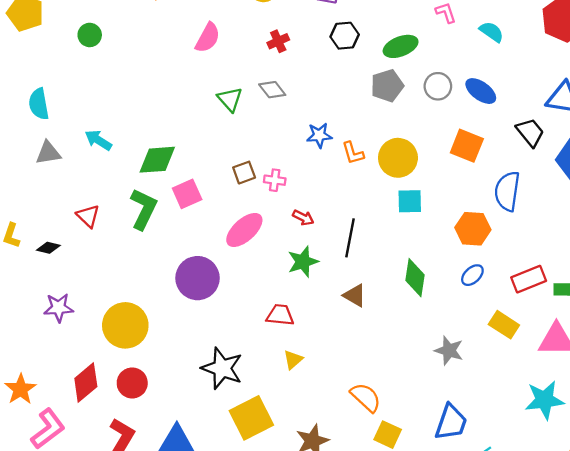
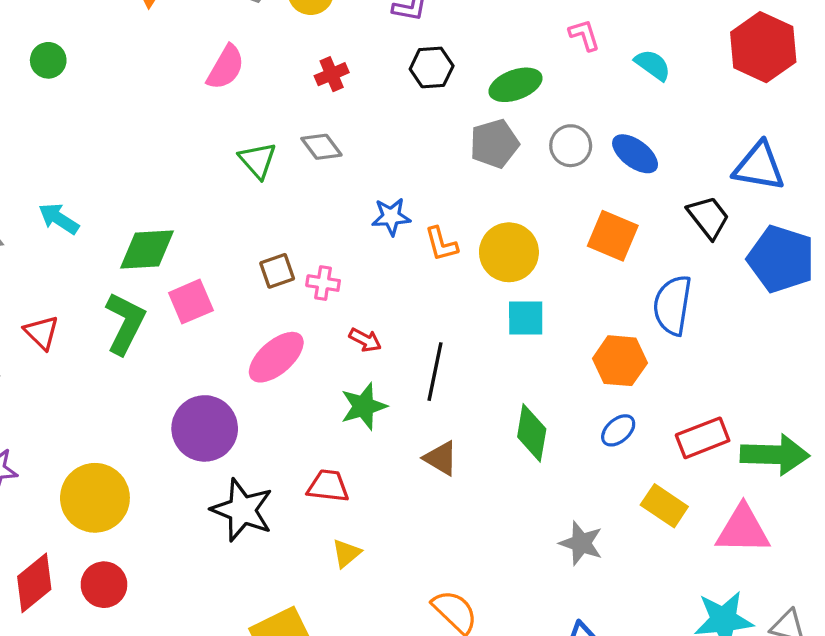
black star: (222, 368) -> (242, 510), moved

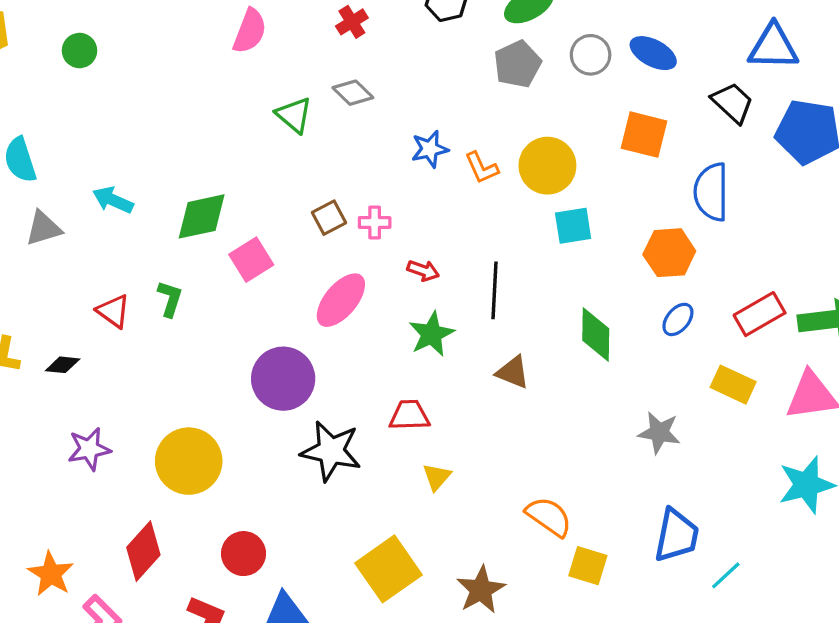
green L-shape: (125, 323) -> (170, 299), moved, size x0.6
red circle: (104, 585) -> (244, 554), moved

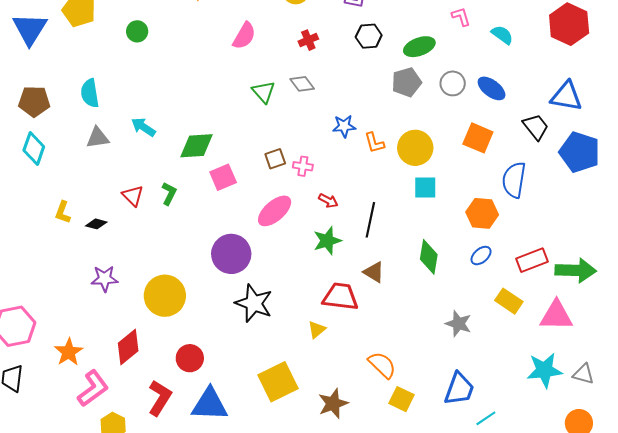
red trapezoid: (409, 415) -> (340, 297), moved, size x1.4

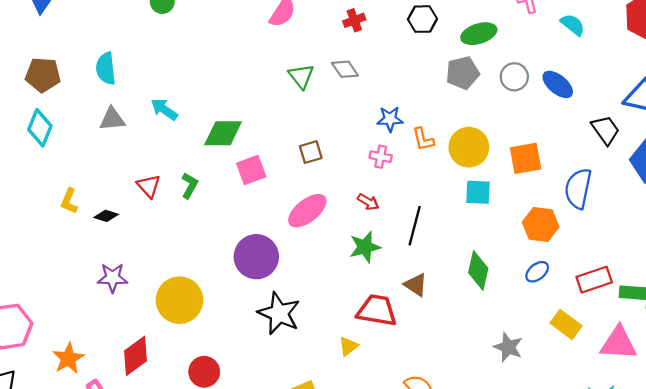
orange square: (478, 138) -> (526, 158), moved, turned -36
pink cross: (303, 166) -> (381, 157), moved

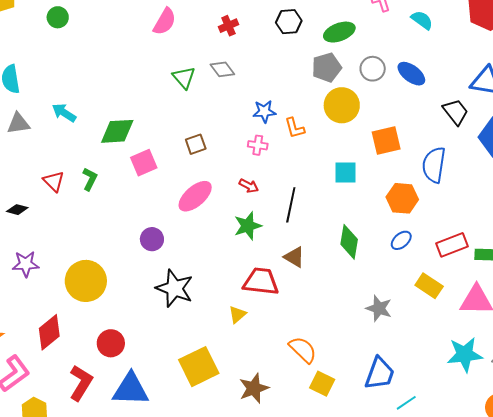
yellow circle: (469, 147) -> (342, 105), moved
purple circle: (256, 257) -> (152, 239), size x0.6

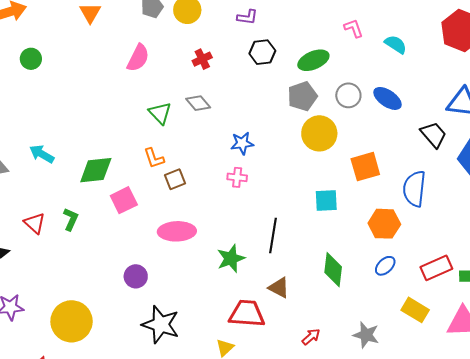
orange L-shape: (295, 128) -> (154, 158), moved
red arrow: (249, 186) -> (311, 337), moved, turned -66
pink ellipse: (195, 196) -> (177, 231), turned 42

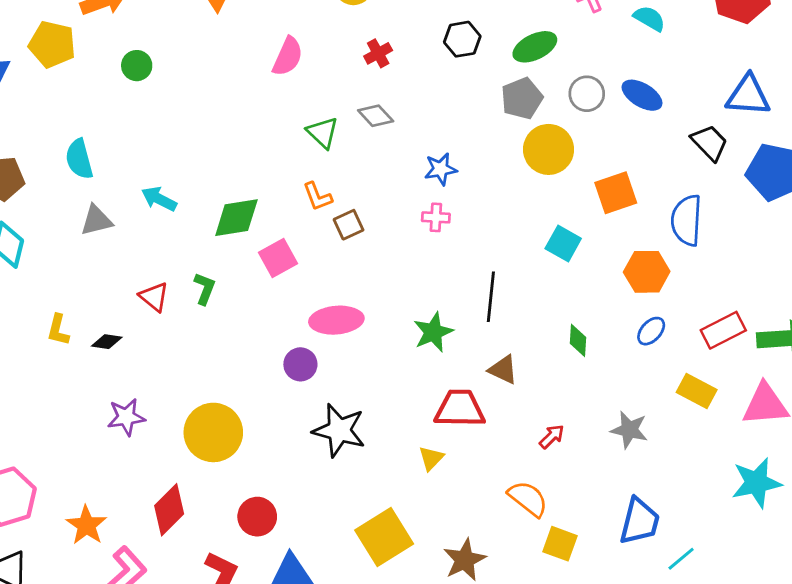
cyan square: (326, 201) -> (563, 244), turned 35
pink ellipse: (177, 231) -> (336, 320), moved
green diamond: (333, 270) -> (578, 340), size x0.7

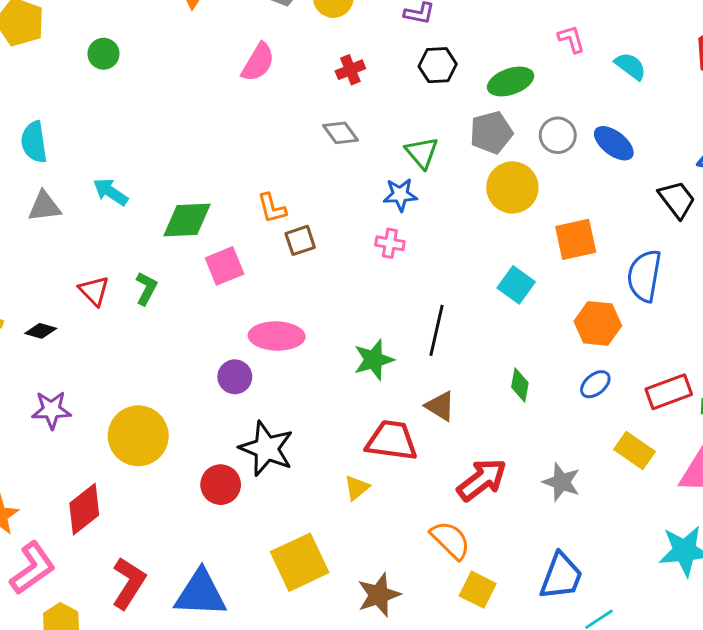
green triangle: (323, 133) -> (422, 153), moved
red arrow: (552, 437) -> (482, 480), size x1.8
red circle: (257, 517) -> (221, 485), moved

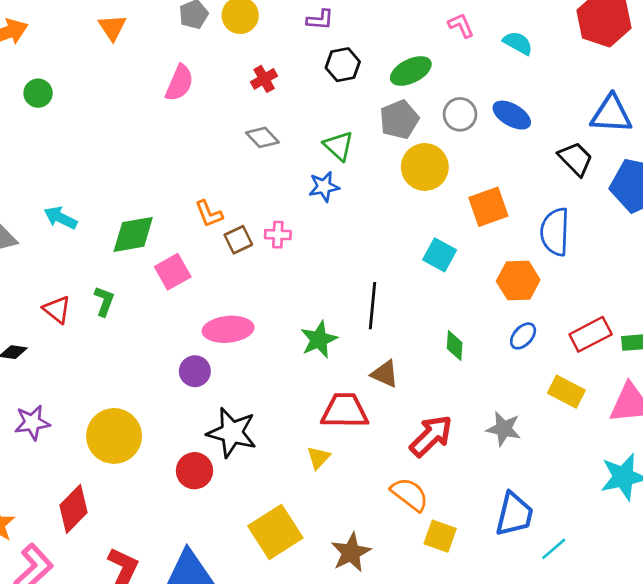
pink cross: (390, 243) -> (278, 235), moved

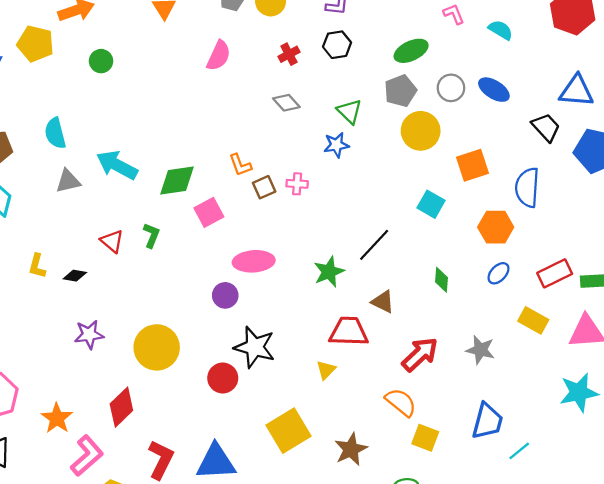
black hexagon: (343, 65) -> (337, 45), moved
cyan arrow: (60, 218) -> (117, 165), size x1.5
black line: (373, 306) -> (374, 245), turned 36

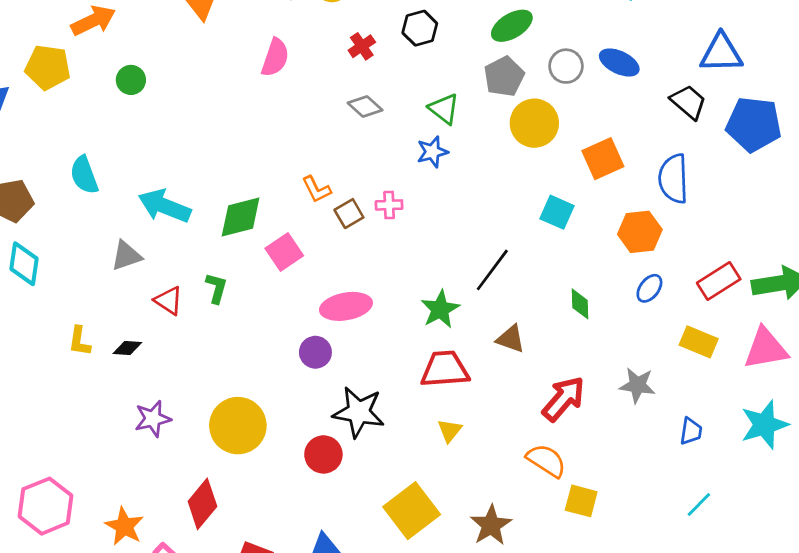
gray triangle: (68, 181) -> (126, 256), moved
red trapezoid: (349, 332) -> (445, 369), moved
blue trapezoid: (487, 421) -> (691, 431), moved, size x0.6

